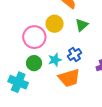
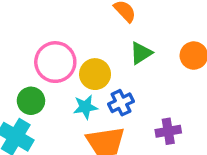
yellow circle: (55, 24) -> (95, 74), moved
green circle: (34, 63) -> (31, 101), moved

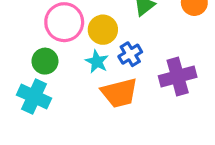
cyan star: (85, 107) -> (97, 62), turned -30
purple cross: (168, 131) -> (178, 77), size x1.5

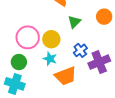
blue cross: (130, 54) -> (80, 50), moved

